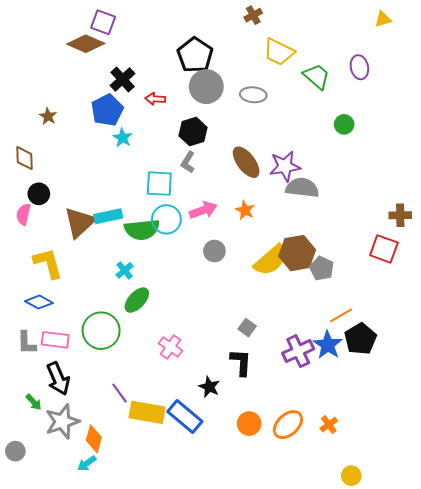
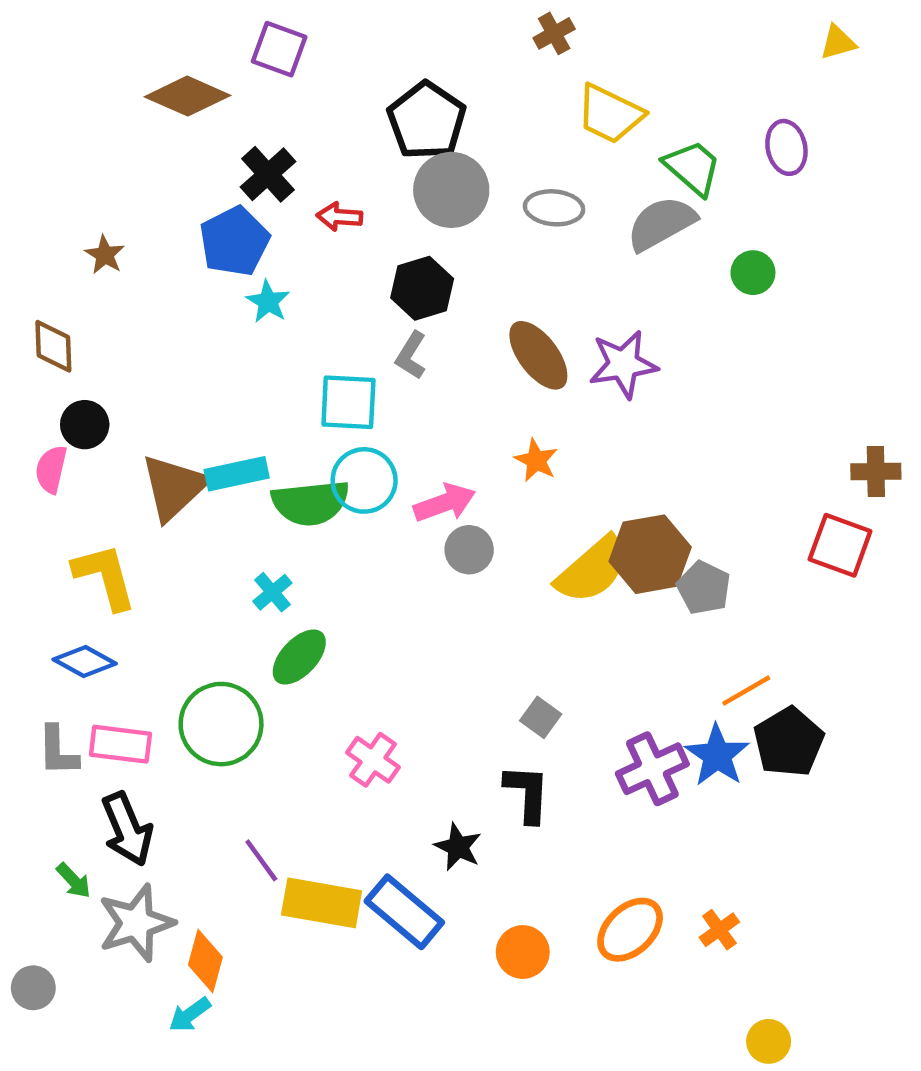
purple square: (103, 22) -> (279, 49), moved
gray semicircle: (302, 188) -> (661, 223), moved, turned -36
pink arrow: (203, 210) -> (445, 503), moved
orange circle: (249, 424) -> (523, 952), moved

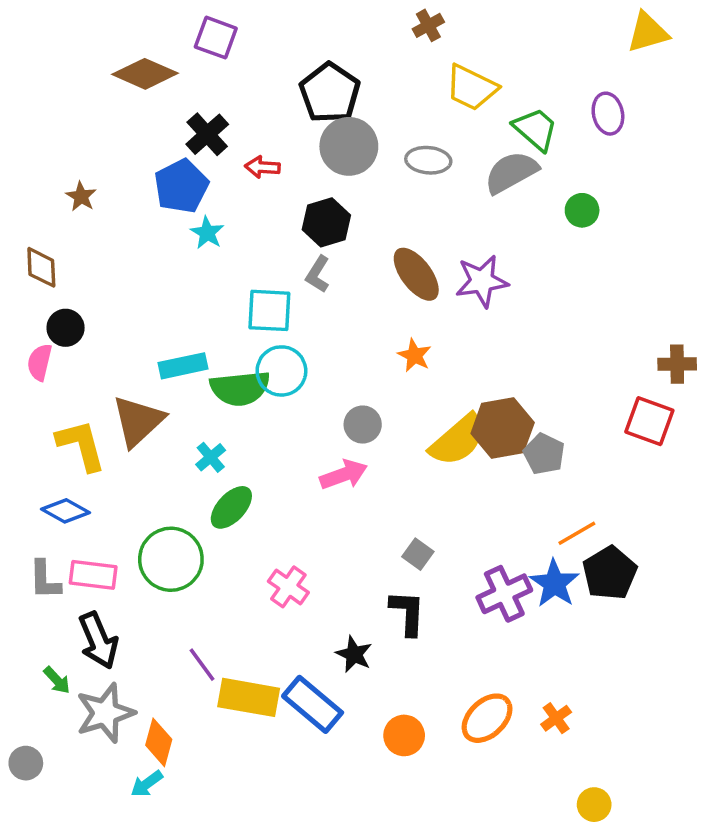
yellow triangle: (838, 42) -> (648, 32), size x1.5
brown triangle: (174, 487) -> (138, 421), moved
pink arrow: (445, 503) -> (344, 475), moved

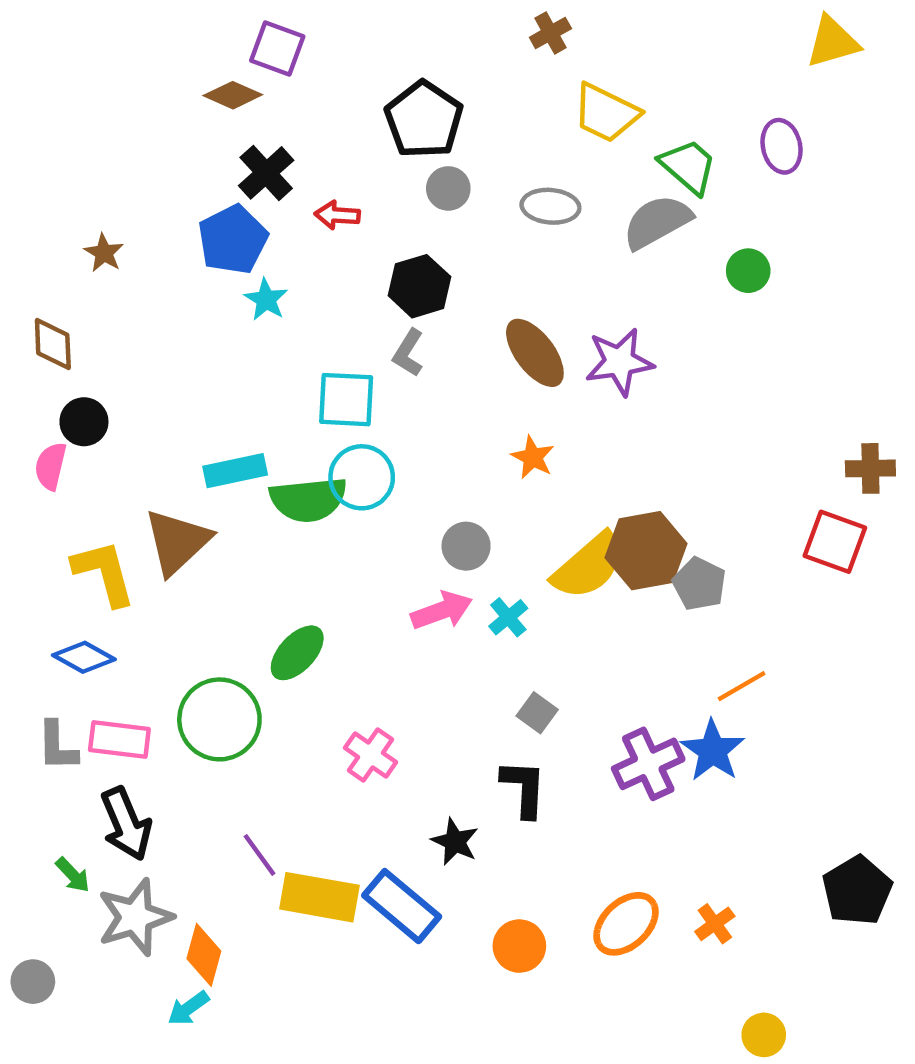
brown diamond: (145, 74) -> (233, 95), moved, size x0.7
gray circle: (349, 146) -> (448, 188), size x0.6
cyan cross: (211, 457) -> (508, 617), moved
black pentagon: (610, 573) -> (857, 890), moved

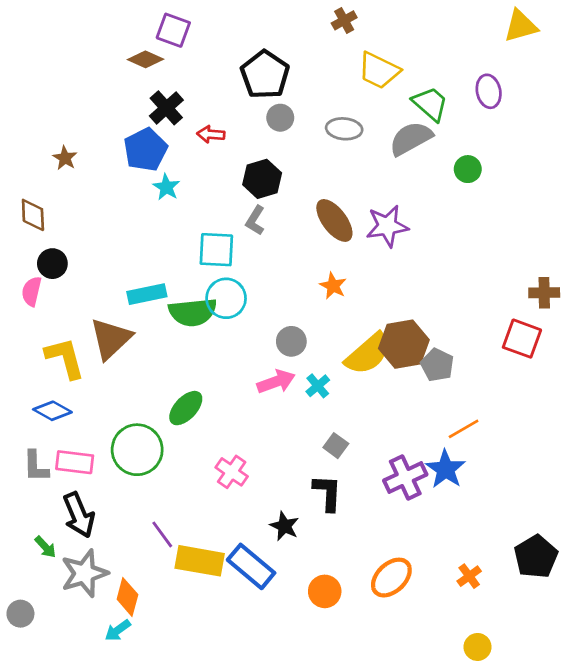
orange cross: (715, 924) -> (469, 576), moved

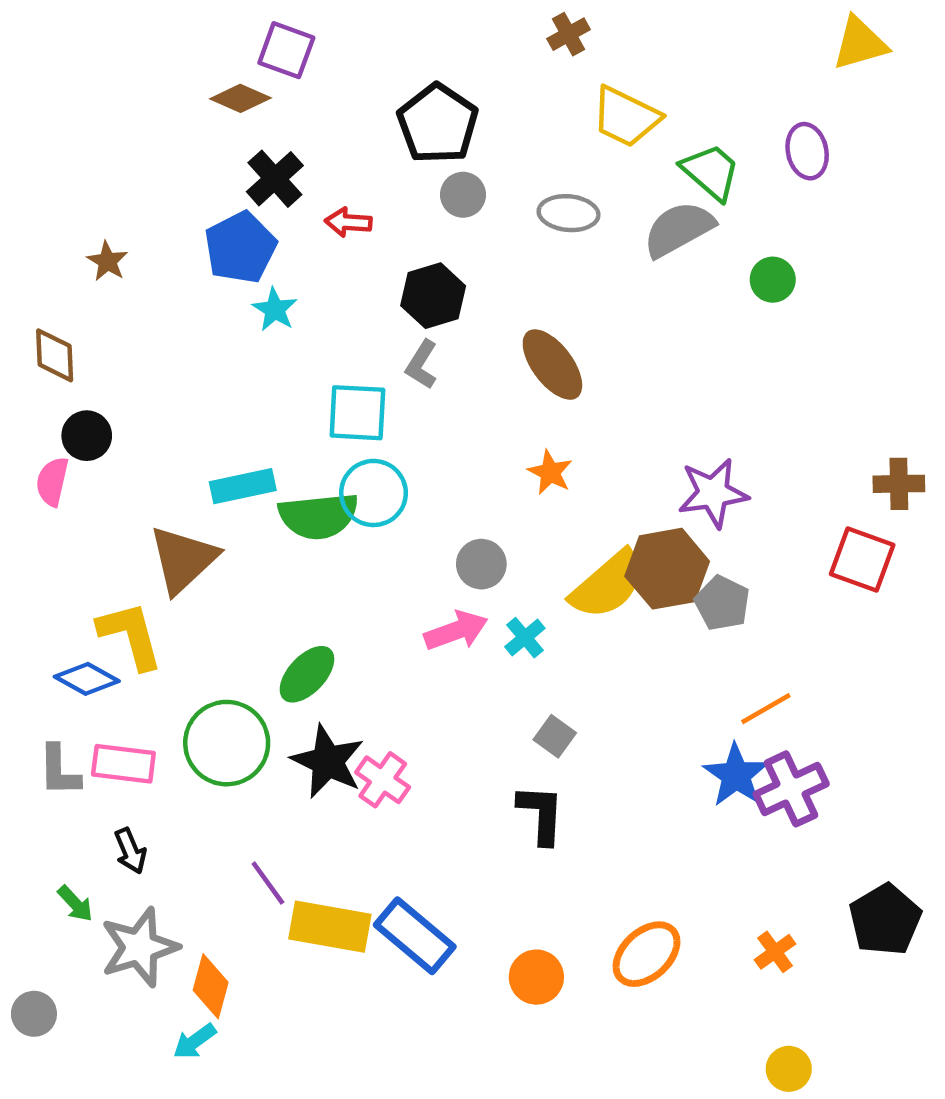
purple star: (387, 226) -> (713, 493), moved
yellow L-shape: (65, 358) -> (130, 635), moved
purple cross: (405, 477) -> (791, 789), moved
black arrow: (79, 515) -> (130, 851), size x0.6
black star: (284, 526) -> (328, 761), moved, size x1.5

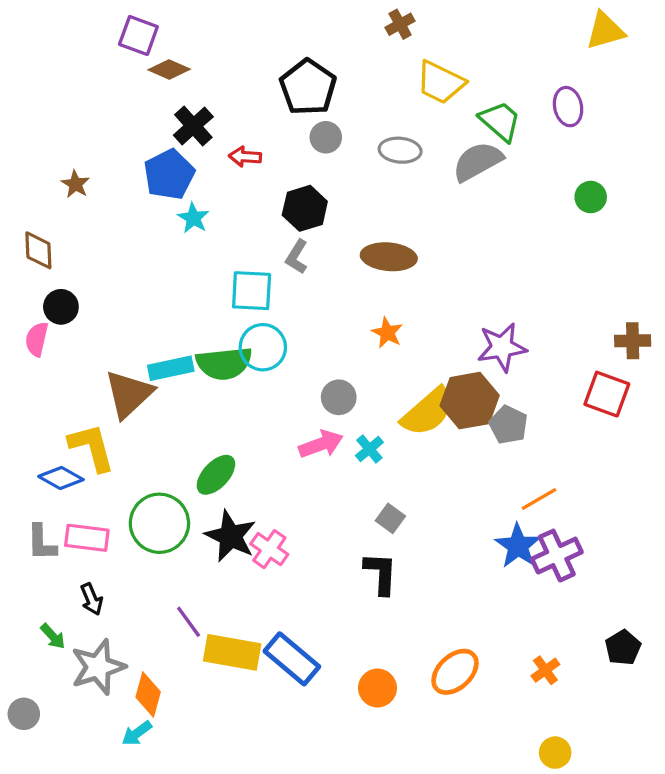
purple square: (286, 50) -> (138, 36), moved
green circle: (773, 280) -> (591, 197), moved
brown ellipse: (552, 365) -> (389, 257), turned -48
cyan rectangle: (243, 486) -> (171, 368), moved
black pentagon: (885, 920) -> (623, 648), size x0.7

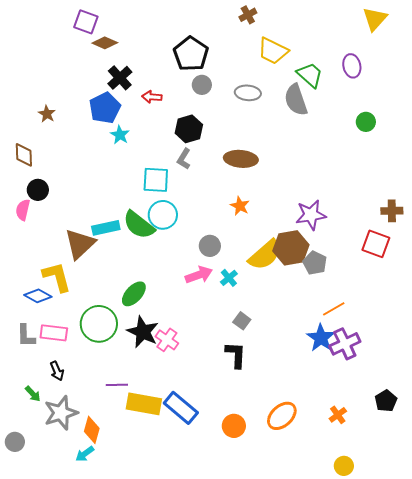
yellow triangle: (605, 31) -> (375, 19), turned -32
gray semicircle: (478, 161) -> (296, 100), turned -80
green semicircle: (224, 363) -> (139, 225), turned 44
purple line: (189, 622) -> (117, 385), turned -55

